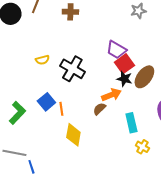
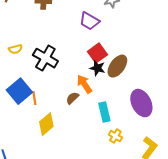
purple trapezoid: (116, 50) -> (89, 21), moved
orange arrow: (111, 95) -> (84, 84), turned -102
blue square: (46, 102) -> (19, 91), size x1.4
yellow diamond: (73, 135) -> (46, 124), turned 40

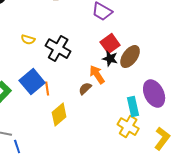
yellow semicircle: (15, 49) -> (28, 40), turned 32
cyan rectangle: (104, 112) -> (133, 107), moved
yellow cross: (115, 136) -> (128, 127), size x1.5

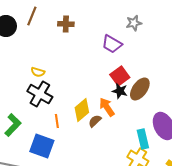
black cross: (58, 49) -> (40, 94), moved
blue square: (32, 82) -> (42, 146), moved, turned -30
yellow diamond: (59, 115) -> (82, 110), moved

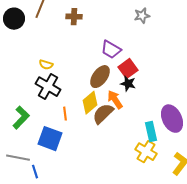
purple trapezoid: (112, 44) -> (111, 50), moved
brown ellipse: (140, 89) -> (100, 77), moved
brown semicircle: (95, 121) -> (103, 114), size x1.6

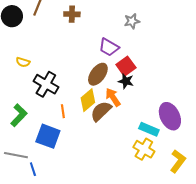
gray star: (142, 16) -> (132, 21), moved
yellow semicircle: (46, 65) -> (23, 62), moved
cyan rectangle: (151, 132) -> (149, 129), turned -54

